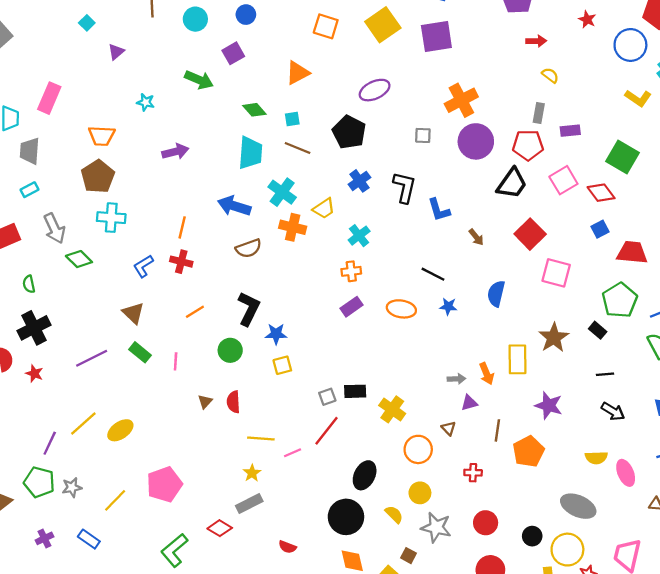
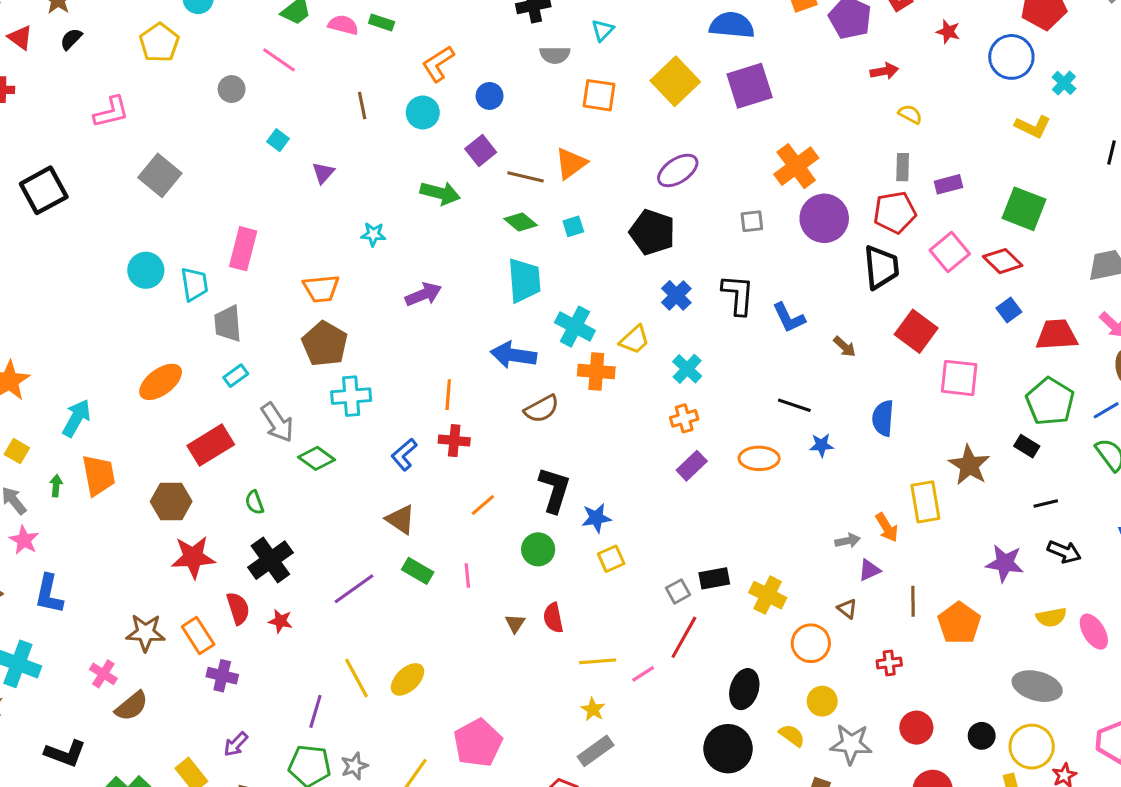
brown line: (298, 148) -> (525, 177), moved
black trapezoid: (512, 183) -> (881, 267), turned -32
purple star: (549, 405) -> (1005, 563), moved
yellow line: (83, 424) -> (357, 678), turned -68

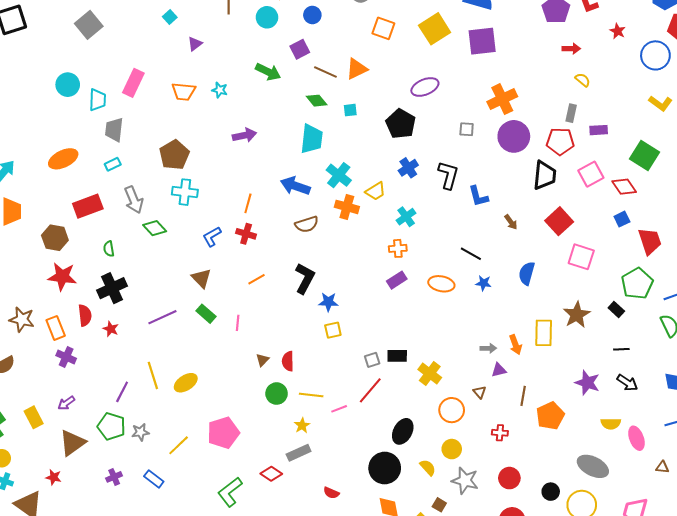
orange trapezoid: (321, 289) -> (184, 91), moved
red trapezoid: (1057, 335) -> (650, 241), turned 64
green circle: (538, 549) -> (277, 394), moved

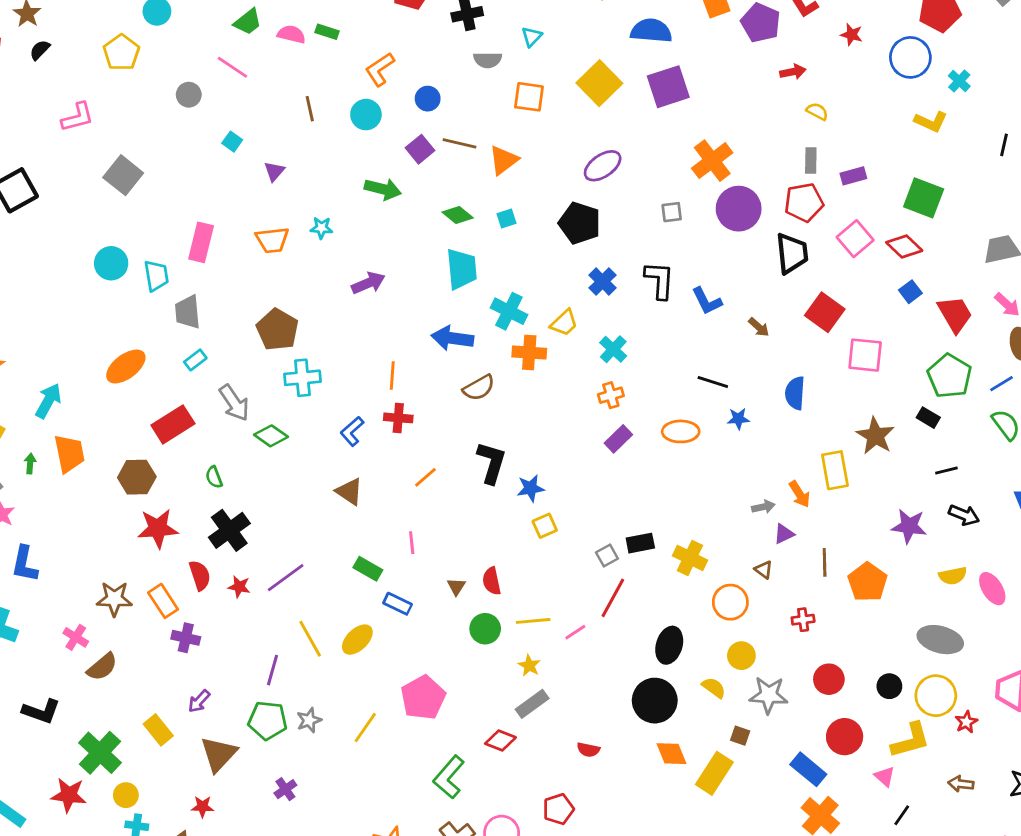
brown line: (325, 72) -> (460, 143), moved
green rectangle: (206, 314) -> (368, 569), moved
purple line: (162, 317) -> (286, 578), moved
blue rectangle: (154, 479) -> (398, 604), moved

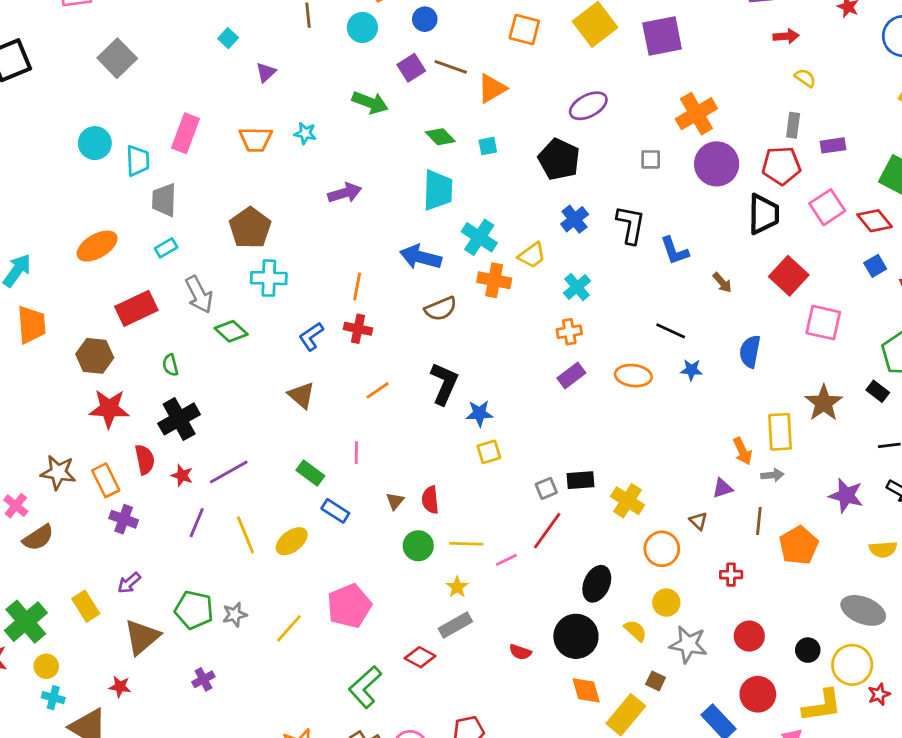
gray arrow: (763, 507) -> (772, 475), moved
purple line: (272, 670) -> (197, 523), moved
red semicircle: (588, 750) -> (520, 652), moved

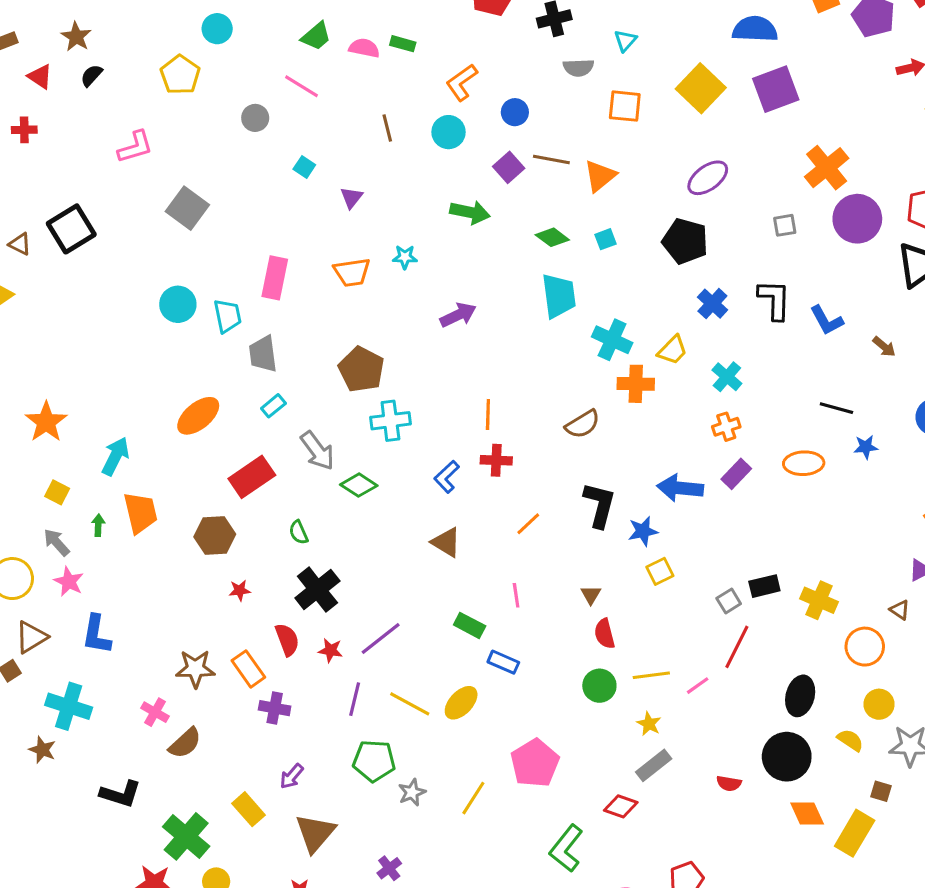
blue arrow: (421, 257) -> (680, 488), moved
red star: (109, 409) -> (240, 590), size x0.5
brown triangle: (395, 501) -> (591, 595), moved
yellow line: (245, 535) -> (410, 704), turned -30
green pentagon: (194, 610) -> (374, 761), moved

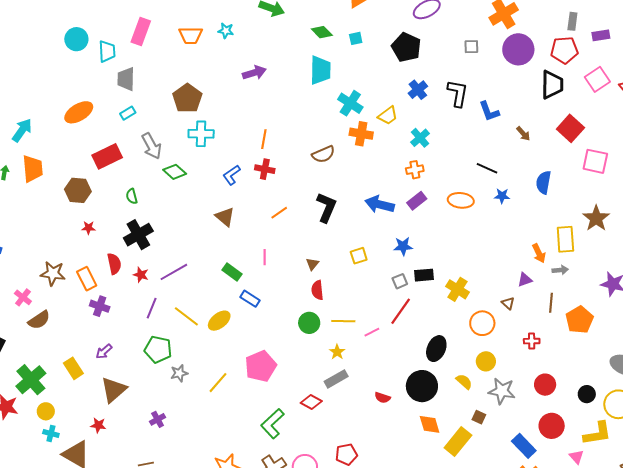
blue star: (643, 531) -> (403, 246), moved

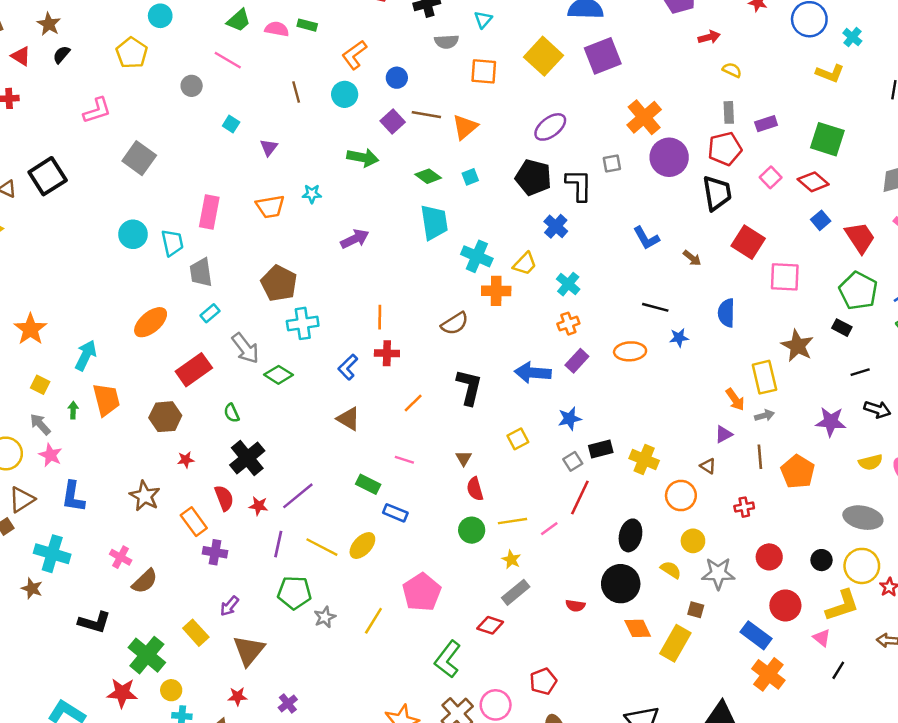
pink square: (597, 79) -> (771, 177), size x0.7
black L-shape: (458, 93) -> (579, 185), moved
pink line: (265, 257) -> (404, 460), turned -63
brown star: (53, 273) -> (145, 496), moved, turned 30
purple cross: (158, 419) -> (288, 703), moved

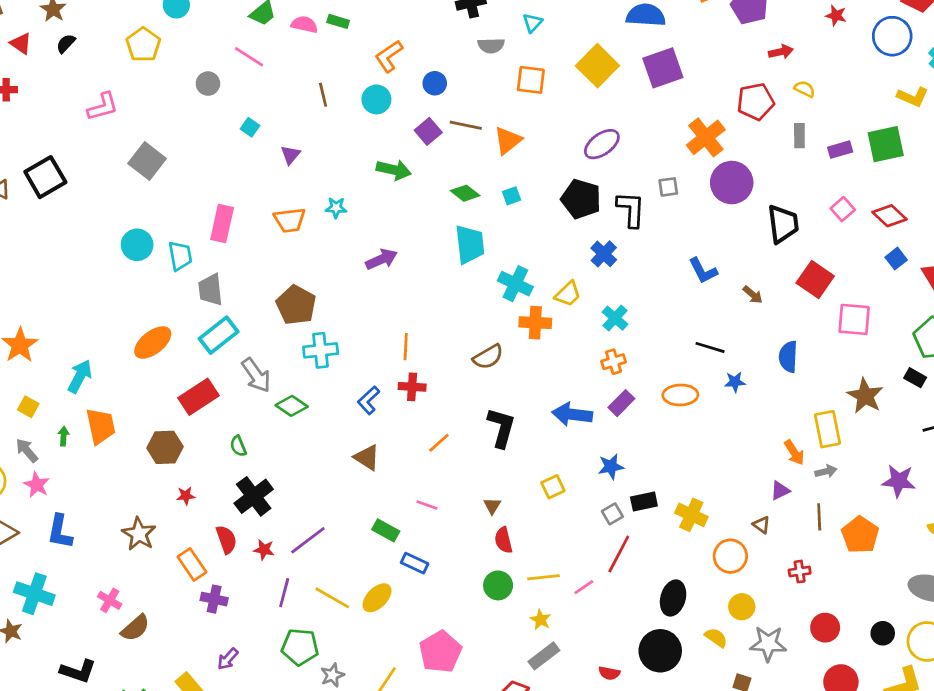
green square: (827, 139) -> (886, 144), moved, turned -32
red pentagon: (725, 149) -> (756, 102), moved
cyan rectangle: (210, 313) -> (219, 335), size x1.8

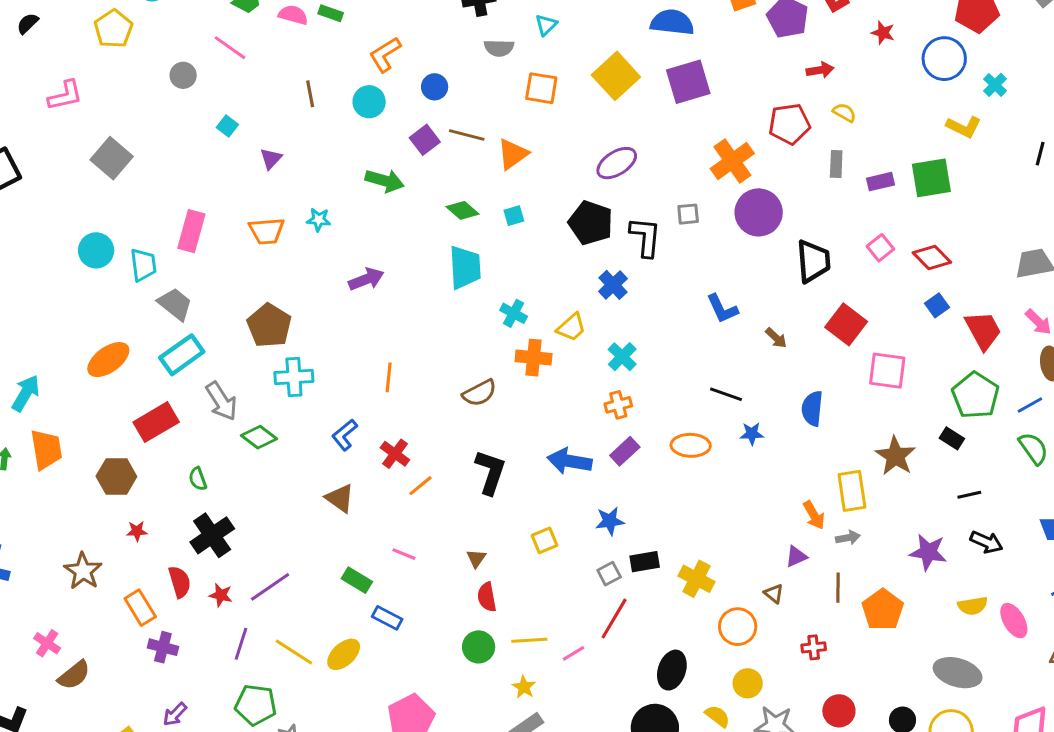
cyan cross: (515, 284) -> (514, 313), size x0.7
gray trapezoid: (210, 290) -> (175, 304), turned 132
red cross: (412, 387) -> (395, 454), moved, turned 30

